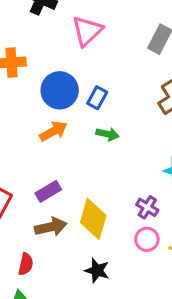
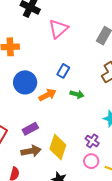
blue circle: (60, 90) -> (25, 82), moved
orange arrow: (53, 131) -> (47, 95), moved
green arrow: (108, 134) -> (77, 94), moved

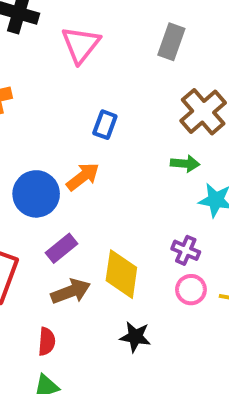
blue circle: (25, 82) -> (36, 194), moved
green arrow: (77, 94) -> (185, 164), moved

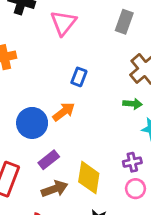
purple cross: (186, 250) -> (132, 162), turned -36

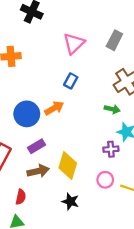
pink triangle: (63, 23) -> (74, 43), moved
purple cross: (132, 162) -> (111, 149), moved

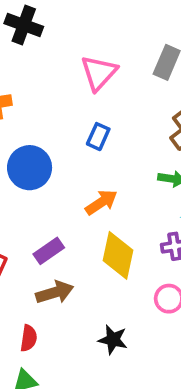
orange arrow: (54, 108) -> (101, 202), moved
blue circle: (27, 114) -> (30, 168), moved
yellow diamond: (68, 165) -> (118, 255), moved

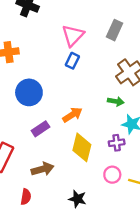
blue rectangle: (98, 137) -> (72, 61), moved
purple rectangle: (49, 251) -> (40, 129), moved

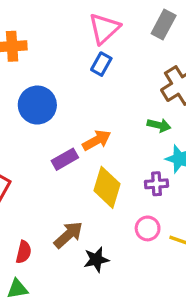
purple rectangle: (40, 129) -> (65, 159), moved
brown arrow: (43, 169) -> (68, 235), moved, turned -30
black star: (77, 199) -> (96, 260), turned -30

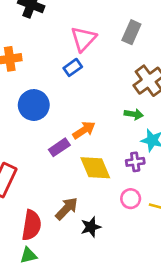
blue rectangle: (101, 64) -> (73, 67), moved, turned 30
yellow diamond: (107, 187) -> (95, 168), turned -36
red semicircle: (24, 252) -> (31, 225), size x1.6

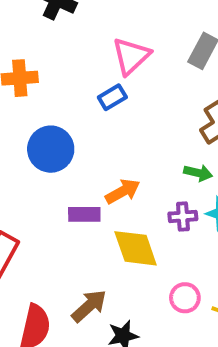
purple rectangle: (59, 147) -> (84, 214), turned 30
purple cross: (135, 162) -> (183, 216), moved

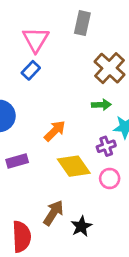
purple rectangle: (84, 214) -> (17, 161), moved
purple cross: (183, 216) -> (106, 146), moved
pink circle: (185, 298) -> (110, 178), moved

